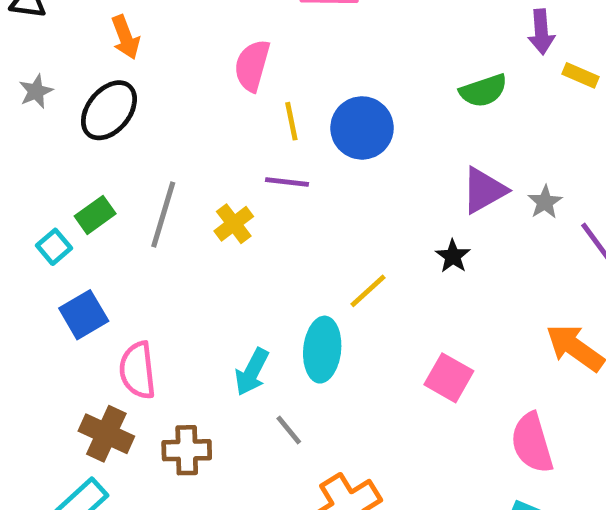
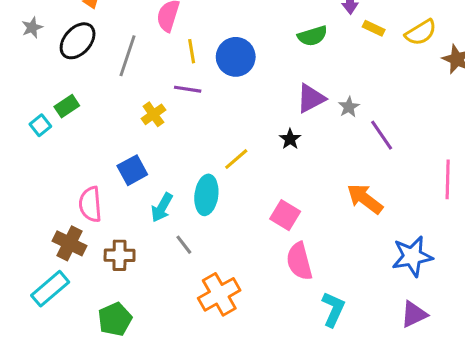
gray line: (163, 214) -> (127, 56), moved
blue square: (84, 315) -> (132, 170), moved
pink semicircle: (532, 443) -> (299, 261), moved

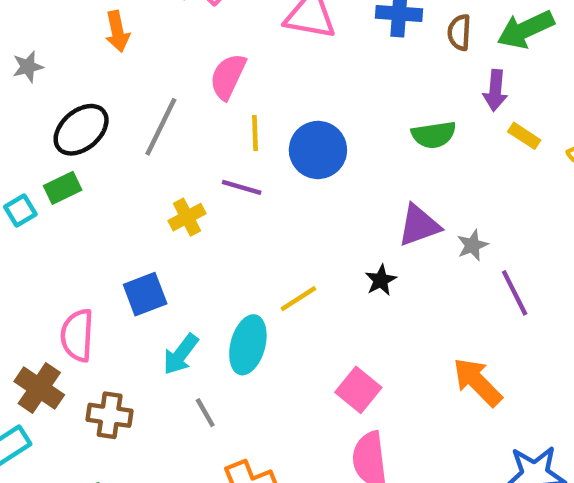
black ellipse: (78, 41) -> (81, 130), moved

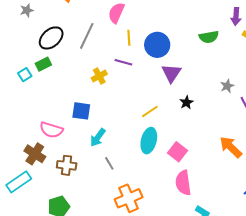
purple triangle: (419, 225) -> (171, 73), moved, turned -35
blue square: (145, 294) -> (81, 111), turned 30
pink semicircle: (77, 335) -> (51, 130), turned -75
cyan ellipse: (248, 345) -> (149, 141), moved

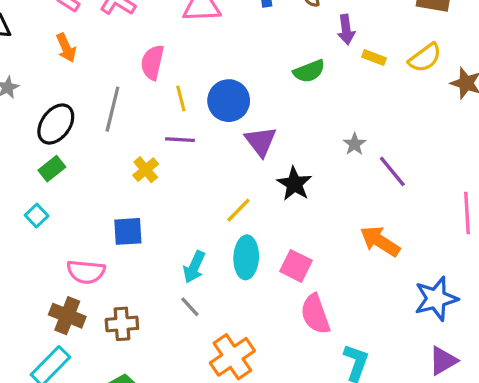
cyan square: (25, 75) -> (37, 216), moved
black star: (186, 102) -> (294, 184), size x1.5
cyan arrow: (98, 137) -> (194, 267), moved

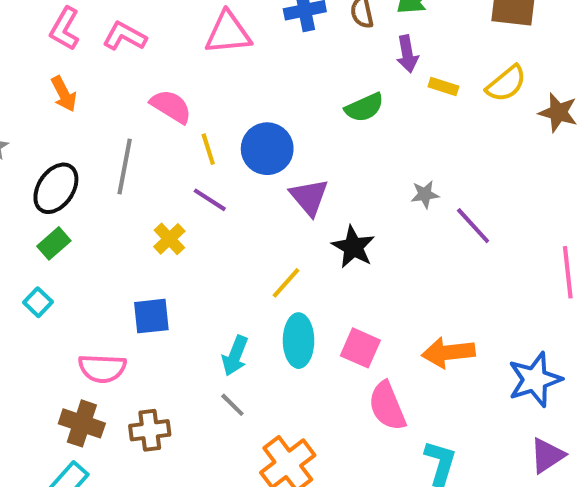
pink semicircle: (152, 62) -> (171, 106), turned 112
purple line: (180, 140) -> (210, 200), turned 32
gray star: (355, 144) -> (425, 194), turned 30
orange arrow: (380, 241) -> (448, 352), moved, turned -36

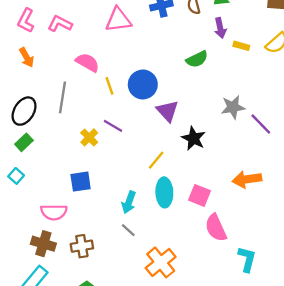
gray star: (425, 194) -> (233, 107), size x1.5
purple line: (210, 200) -> (113, 126), moved
orange arrow: (448, 352) -> (247, 179), moved

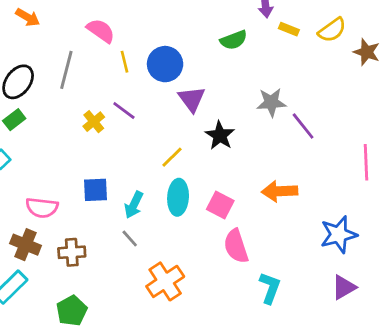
orange arrow: (27, 57) -> (28, 17), turned -36
blue square: (81, 182) -> (95, 190), moved

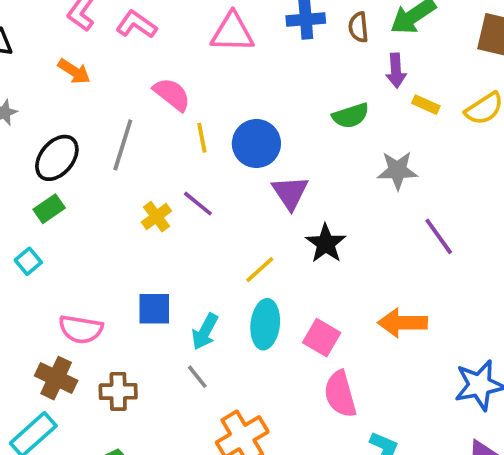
gray star: (271, 102) -> (397, 170), moved

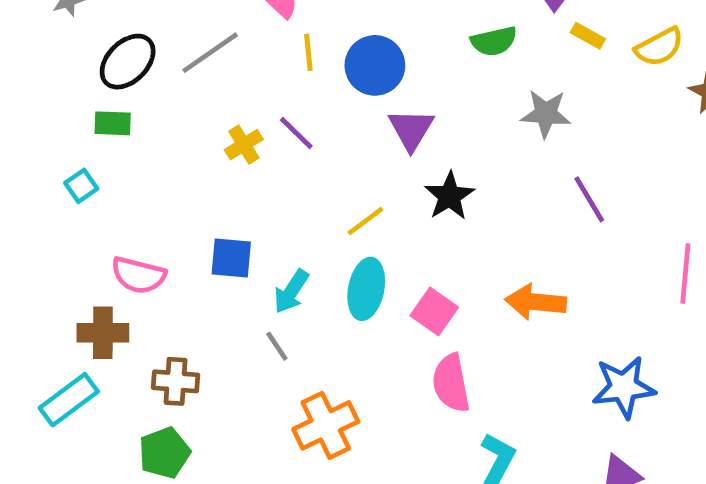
gray line: (123, 145) -> (210, 53), turned 33
green rectangle: (49, 209) -> (113, 123), turned 32
brown cross: (56, 378) -> (103, 333), turned -30
brown cross: (118, 391) -> (176, 381), moved

